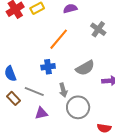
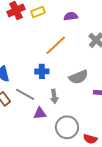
gray circle: (78, 107) -> (67, 127), moved
purple triangle: (41, 113) -> (40, 113), moved

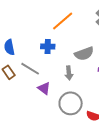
gray arrow: (54, 96) -> (69, 73), moved
purple triangle: (40, 113) -> (44, 88), turned 40

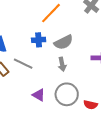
gray semicircle: (84, 54) -> (64, 42), moved
purple triangle: (44, 88) -> (39, 95), moved

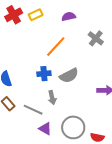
gray line: (23, 64) -> (33, 110), moved
gray arrow: (62, 64) -> (52, 98), moved

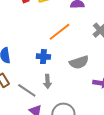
gray semicircle: (69, 76) -> (79, 62), moved

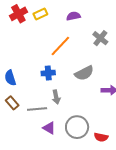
gray line: (27, 90) -> (37, 109), turned -30

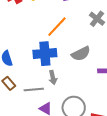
blue cross: (48, 73) -> (45, 54), size x1.6

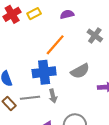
gray line: (34, 89) -> (30, 98), moved

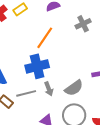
gray cross: (95, 35) -> (83, 24), turned 35
gray semicircle: (80, 71) -> (74, 88), moved

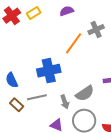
orange line: (45, 38) -> (74, 43), moved
gray arrow: (49, 89) -> (65, 102), moved

